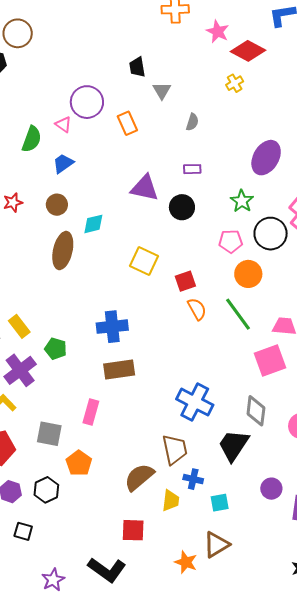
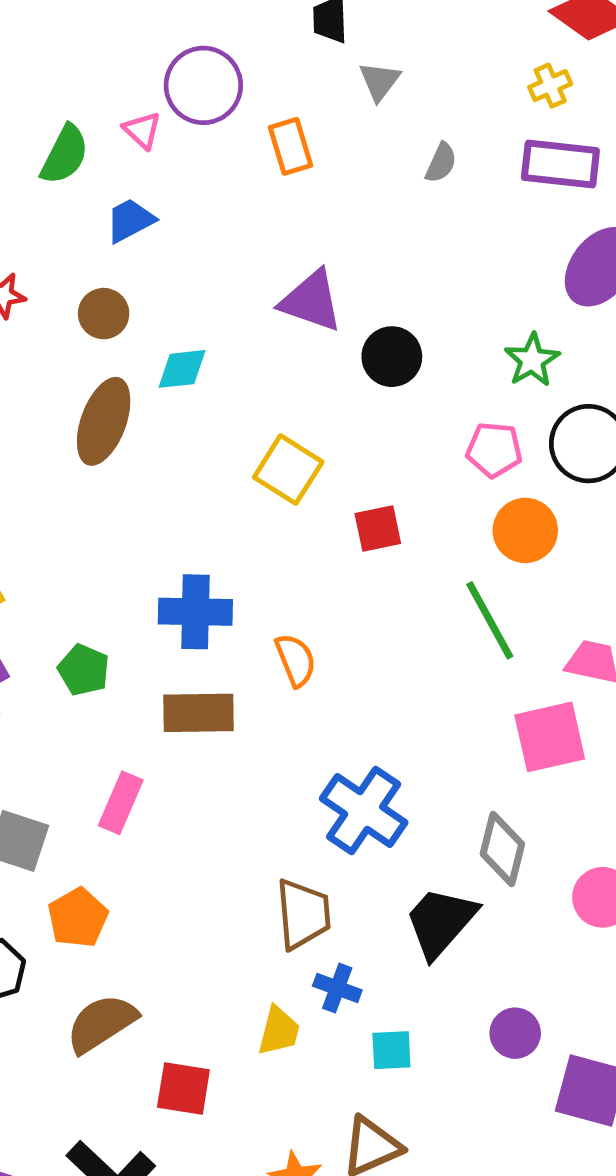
purple rectangle: (192, 169) -> (560, 164), moved, size x1.8
orange semicircle: (197, 309) -> (296, 660), moved
green pentagon: (56, 349) -> (84, 670), moved
brown semicircle: (139, 477) -> (101, 1023), moved

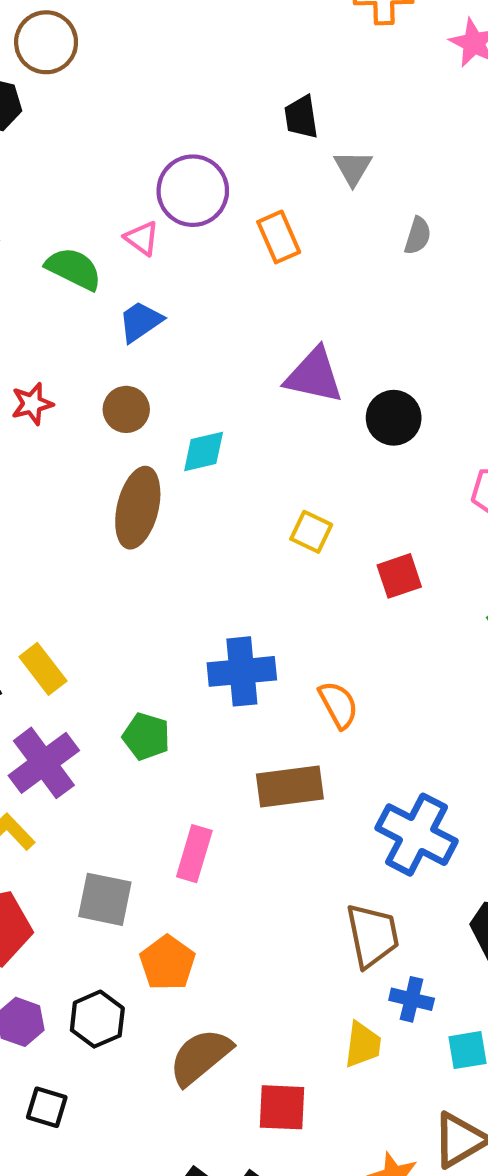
green semicircle: (65, 155) -> (74, 269), turned -84
yellow square: (288, 470) -> (311, 532), size x0.7
brown rectangle: (198, 713) -> (290, 786), moved

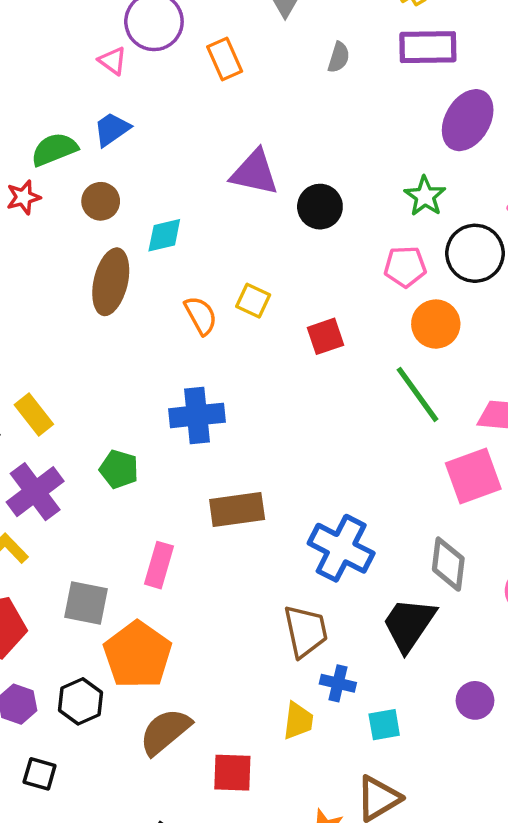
green semicircle: (74, 269) -> (54, 149), moved, turned -48
orange semicircle: (338, 705) -> (201, 315), moved
orange pentagon: (167, 963) -> (138, 655), size x1.5

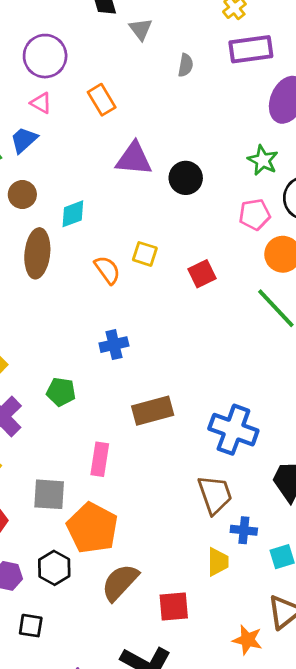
orange rectangle: (225, 59) -> (102, 100), moved
pink triangle: (113, 61) -> (41, 103), moved
blue cross: (197, 415) -> (114, 345), size x0.7

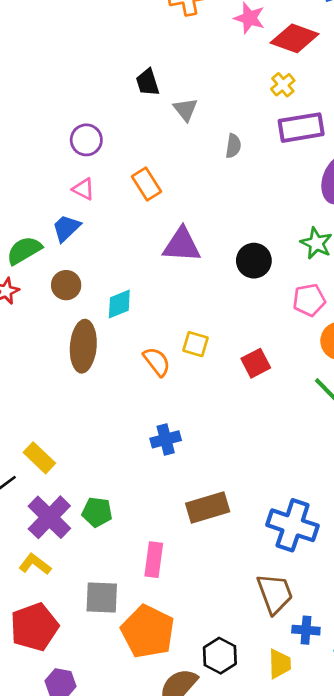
purple circle: (45, 56) -> (86, 140), size x0.7
black circle: (186, 178) -> (254, 261), moved
green pentagon: (61, 392) -> (97, 512), moved
black hexagon: (54, 568) -> (220, 656), moved

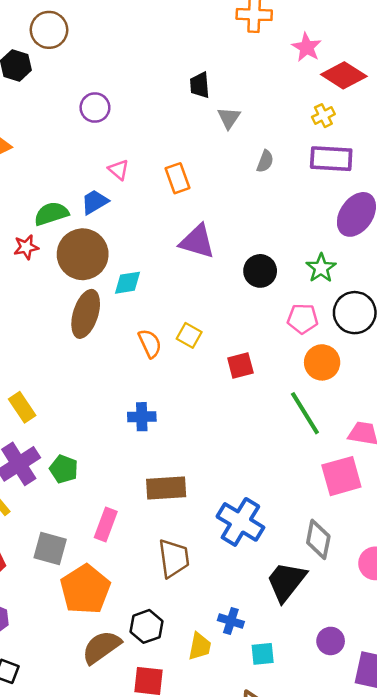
purple circle: (86, 140) -> (95, 108), moved
brown circle: (66, 285) -> (83, 254), size x1.8
brown trapezoid: (275, 594) -> (174, 558), moved

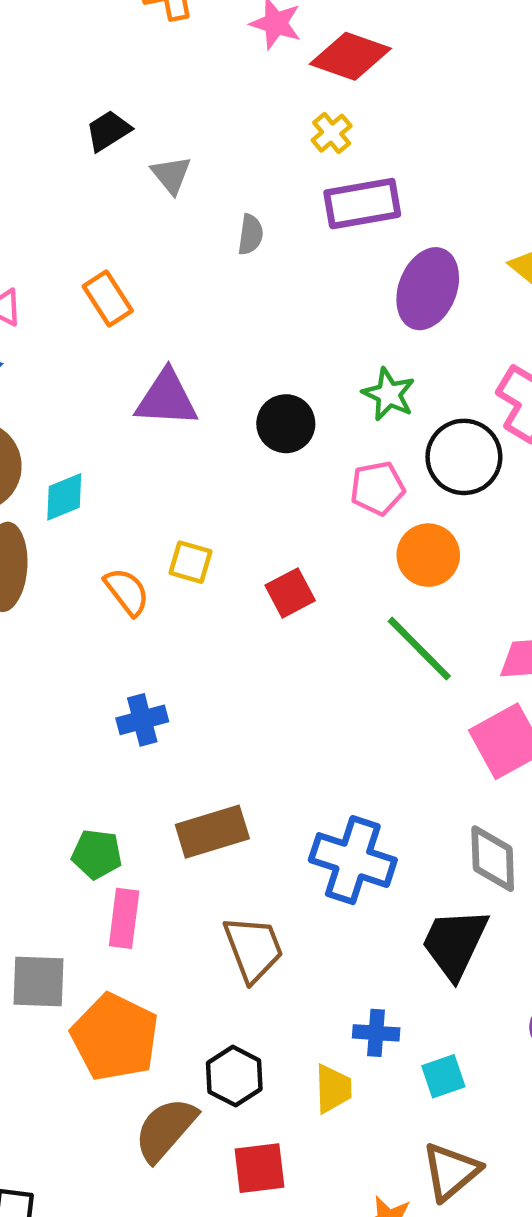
black trapezoid: (200, 85) -> (108, 131), turned 76
green pentagon: (64, 469) -> (97, 854), moved

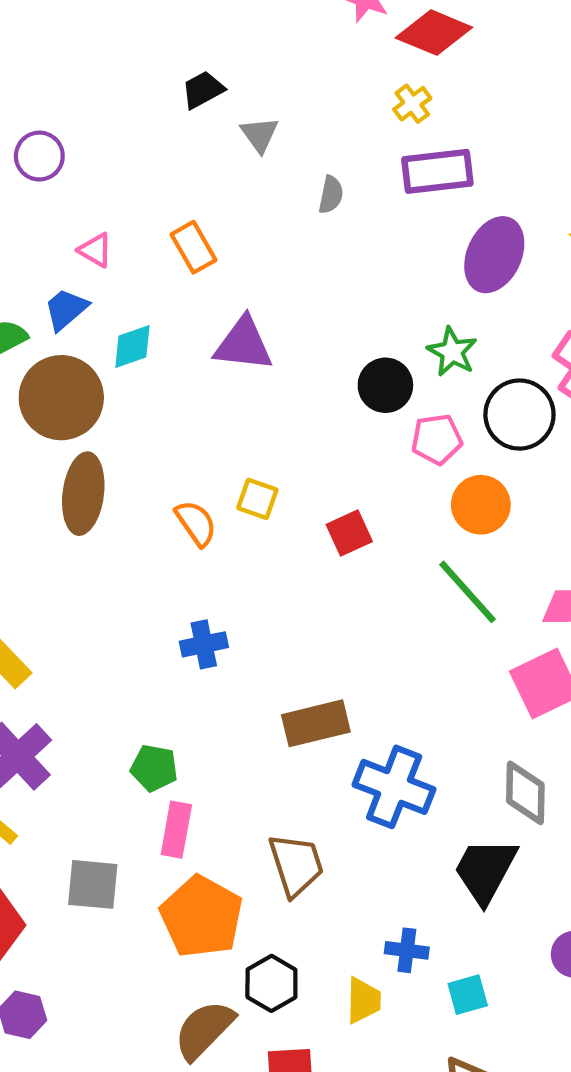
black circle: (286, 424) -> (385, 385), moved
cyan diamond: (64, 497) -> (132, 346), moved
brown rectangle: (212, 832) -> (316, 723), moved
orange pentagon: (115, 1037) -> (202, 917), moved

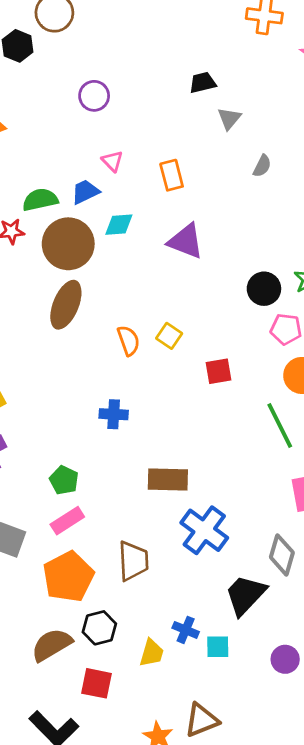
pink rectangle: (176, 830) -> (67, 521), turned 32
cyan square: (468, 995) -> (218, 647), moved

